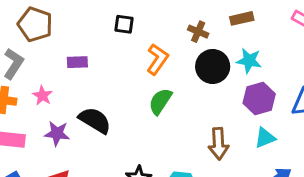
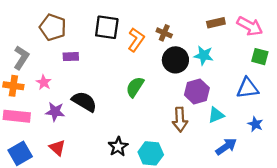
brown rectangle: (242, 18) -> (216, 23), moved
brown pentagon: (35, 24) -> (53, 27), moved
black square: (124, 24) -> (107, 27), size x1.6
orange L-shape: (157, 59) -> (136, 40), moved
purple hexagon: (259, 98) -> (197, 91), moved

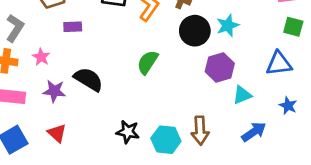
cyan star: (204, 55) -> (228, 25), turned -30
brown arrow: (180, 120) -> (200, 131), moved
black star: (118, 147) -> (128, 132), turned -30

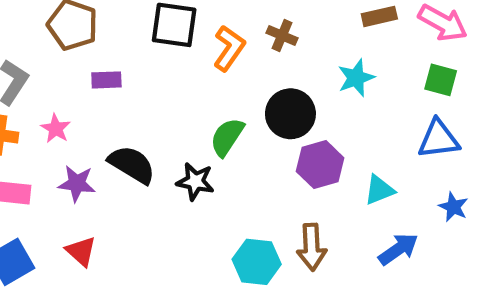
green square: (293, 27) -> (441, 80), moved
black circle: (195, 31) -> (290, 114), moved
purple hexagon: (220, 67) -> (320, 165), moved
black star: (128, 132) -> (195, 181), moved

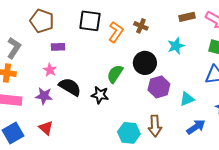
pink star: (56, 129) -> (50, 70), moved

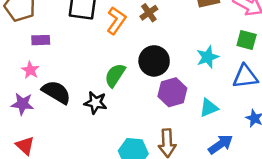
brown cross: (141, 26) -> (149, 13), turned 32
cyan star: (176, 46) -> (208, 57), moved

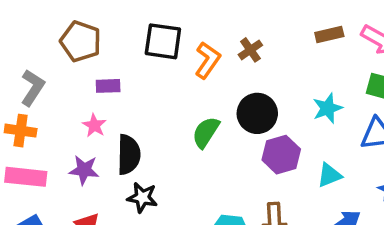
black semicircle: (56, 92) -> (129, 155), turned 60
black star: (95, 103) -> (142, 197), moved

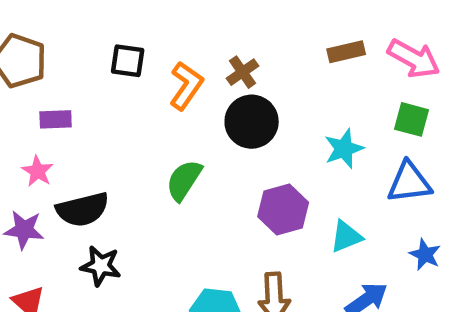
black square: (163, 41) -> (128, 61), size x0.7
black circle: (257, 113) -> (252, 122), moved
black semicircle: (129, 155) -> (83, 209), turned 75

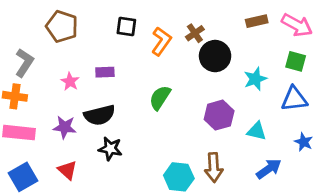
purple rectangle: (56, 119) -> (105, 72), moved
black circle: (252, 122) -> (215, 56), moved
pink star: (38, 171) -> (70, 82), moved
cyan triangle: (346, 237) -> (257, 131), turned 35

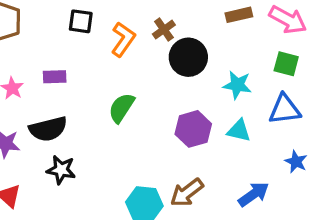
cyan star: (255, 79) -> (237, 85), turned 30
cyan triangle: (257, 131) -> (239, 131), moved
brown arrow: (214, 167) -> (187, 193), turned 56

